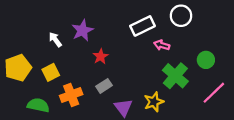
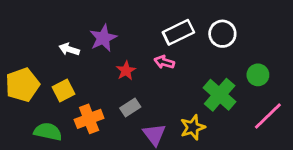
white circle: (181, 16) -> (222, 34), moved
white arrow: (55, 40) -> (69, 49), turned -35
pink arrow: (162, 45) -> (164, 62), moved

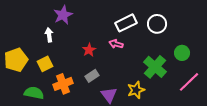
purple star: (103, 38) -> (63, 15), moved
white arrow: (69, 49) -> (49, 35), turned 64

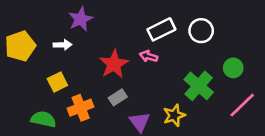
white arrow: (49, 35) -> (63, 45), turned 96
red star: (89, 50) -> (114, 64), size x1.6
yellow pentagon: (16, 60) -> (20, 46), moved

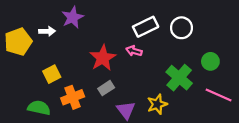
white arrow: (63, 45) -> (47, 31), moved
pink line: (242, 105) -> (219, 95), turned 68

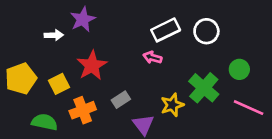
yellow pentagon: (18, 42) -> (21, 79), moved
red star: (103, 58) -> (92, 65), moved
yellow star: (157, 104) -> (172, 105), moved

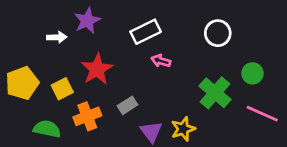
white rectangle: (166, 30) -> (146, 32), moved
yellow star: (172, 105) -> (183, 129), moved

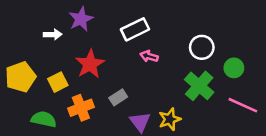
white circle: (218, 33) -> (202, 47), moved

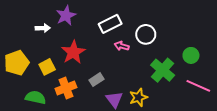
white circle: (202, 47) -> (146, 34), moved

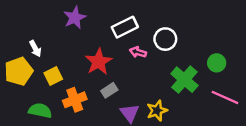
white arrow: (43, 28) -> (35, 49), moved, turned 64
red star: (73, 52) -> (99, 62), moved

